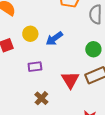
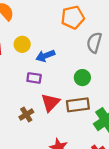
purple rectangle: (35, 67) -> (34, 78), moved
brown cross: (41, 98) -> (26, 115), moved

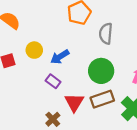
purple rectangle: (34, 78) -> (53, 81), turned 40
green circle: (82, 78) -> (101, 71), size x1.5

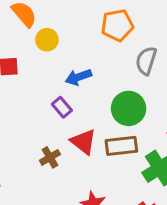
yellow circle: (34, 50) -> (47, 40), moved
red triangle: (74, 102) -> (83, 142), turned -36

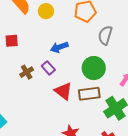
yellow circle: (47, 40) -> (46, 11), moved
brown cross: (50, 157) -> (27, 72), moved

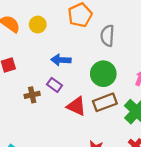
blue arrow: (59, 47) -> (61, 60), turned 36
brown cross: (27, 72) -> (32, 95), turned 32

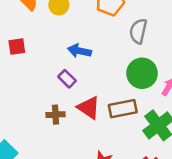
green circle: (103, 74) -> (142, 73), moved
brown cross: (32, 95) -> (55, 115), moved

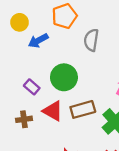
blue arrow: (79, 51) -> (38, 41), moved, turned -36
green circle: (142, 73) -> (64, 77), moved

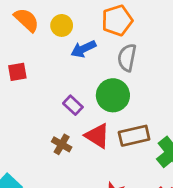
gray semicircle: (91, 40) -> (127, 58), moved
brown cross: (24, 119) -> (62, 144), turned 35

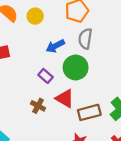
blue arrow: (83, 49) -> (55, 46), moved
brown rectangle: (134, 136) -> (89, 112), moved

